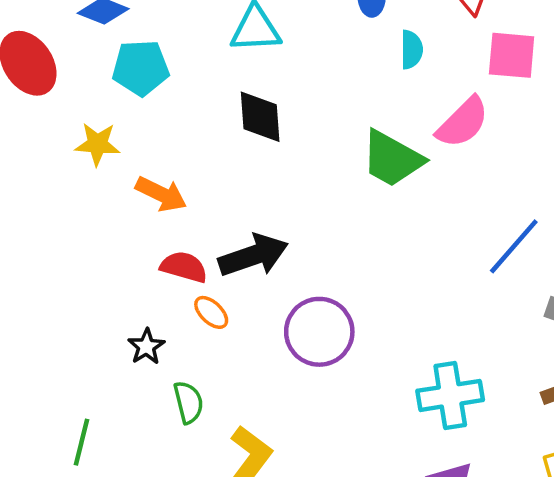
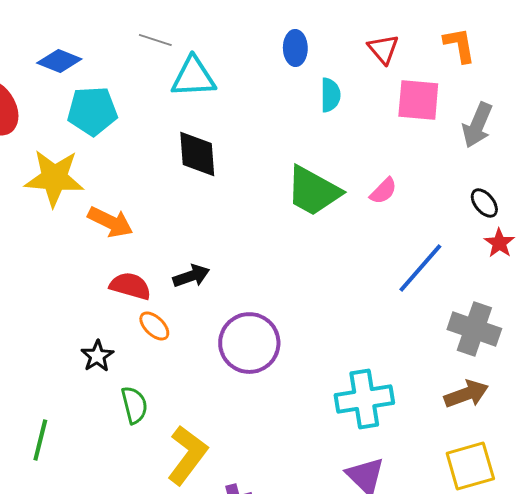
pink semicircle: (463, 122) -> (383, 191), moved, size x0.6
yellow star: (97, 144) -> (54, 178), size x1.5
black arrow: (253, 256) -> (191, 276), size x0.6

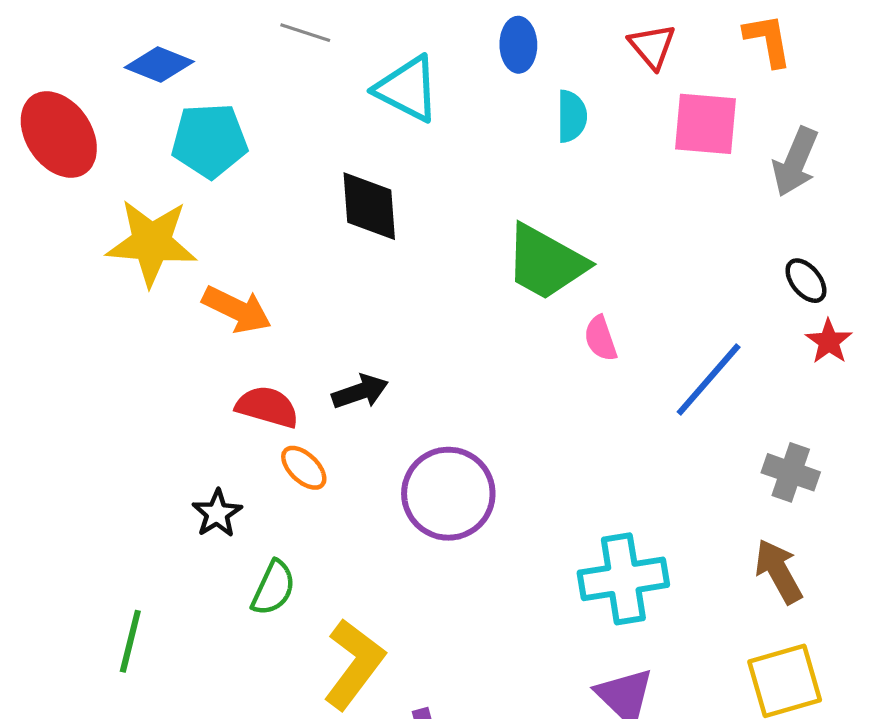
cyan triangle: (193, 77) -> (407, 89), moved, turned 30
pink semicircle: (383, 191) -> (601, 338), moved, turned 116
gray cross: (474, 329) -> (791, 472), size x0.7
brown arrow: (466, 394) -> (779, 571), turned -99
green semicircle: (134, 405) -> (273, 588), turned 39

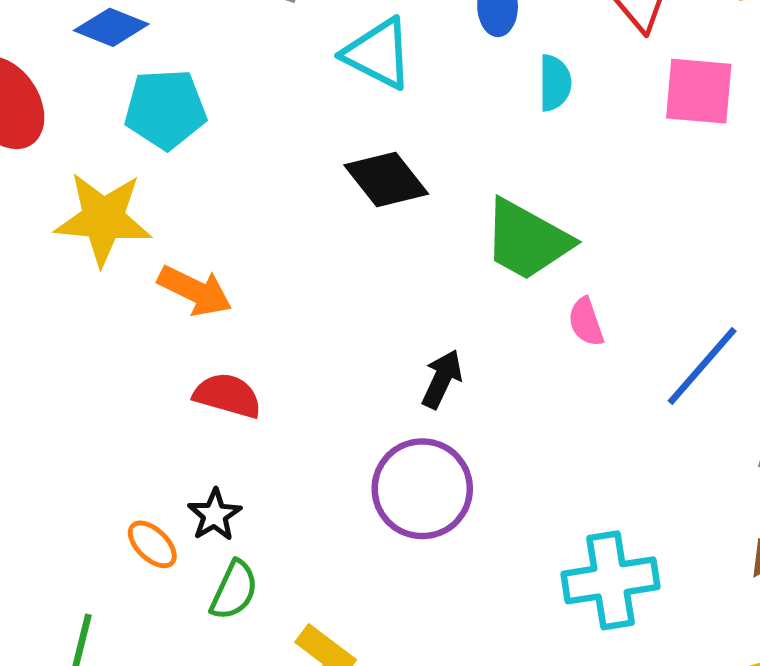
black diamond: (369, 206) -> (386, 179), moved, turned -34
black arrow: (360, 392) -> (442, 379), moved, turned -46
orange ellipse: (304, 468) -> (152, 544), moved
black star: (217, 513) -> (214, 515), moved

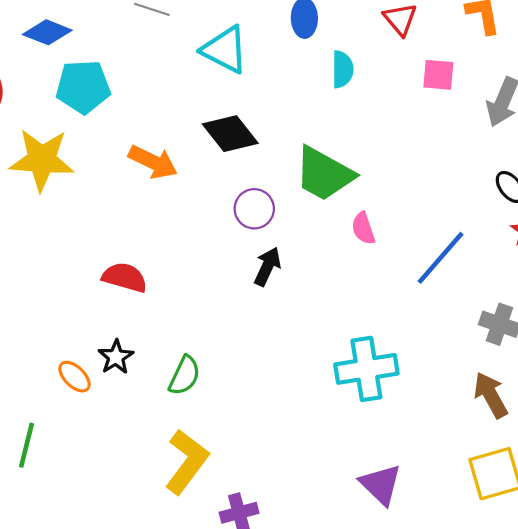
pink square: (699, 91) -> (438, 75), size x0.7
orange arrow: (195, 291) -> (153, 162), moved
purple circle: (422, 489) -> (254, 209), moved, size x0.6
cyan cross: (610, 580) -> (366, 369), moved
green semicircle: (234, 590) -> (185, 375), moved

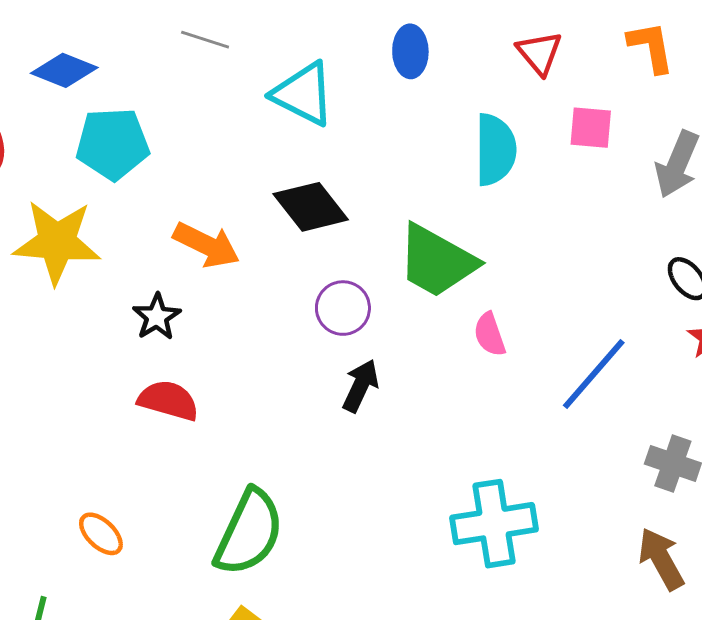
cyan semicircle: (343, 69) -> (495, 150), moved, size x1.4
black star: (116, 357) -> (157, 317), moved
green semicircle: (185, 375) -> (249, 532), size x1.6

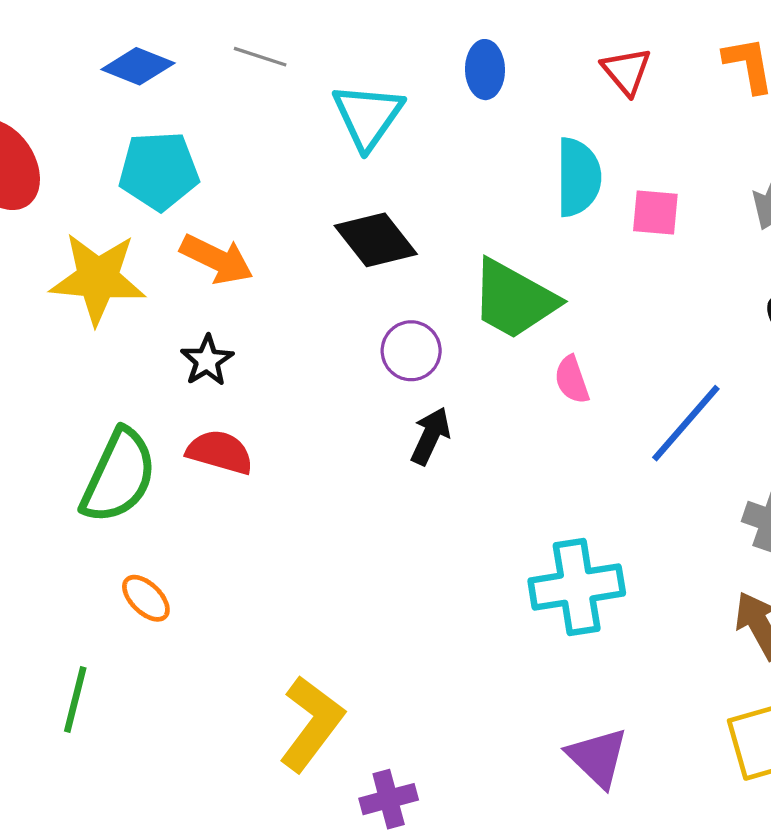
blue diamond: (64, 70) -> (138, 66), moved
cyan triangle: (303, 94) -> (368, 116), turned 38
pink square: (591, 128) -> (655, 213), moved
orange arrow: (207, 245) -> (217, 259), moved
green semicircle: (249, 532) -> (119, 476), moved

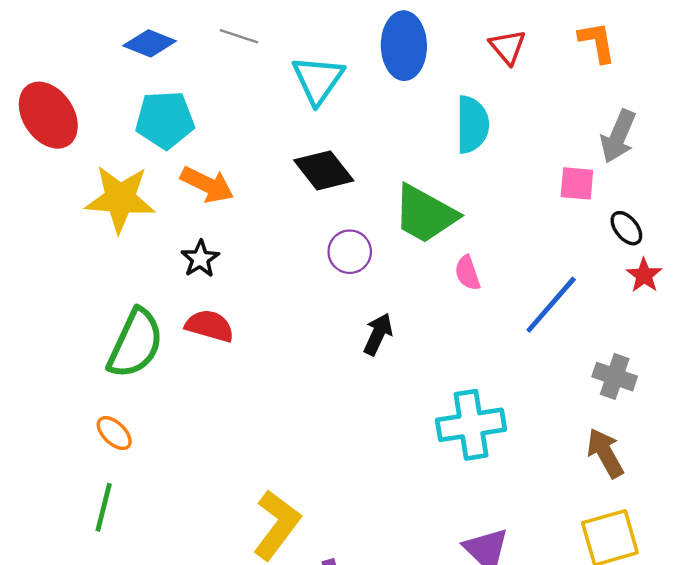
blue ellipse: (485, 70) -> (404, 46), size x1.6
pink square: (655, 213) -> (577, 183), moved
black arrow: (430, 436) -> (378, 334), moved
orange ellipse: (146, 598) -> (114, 433), moved

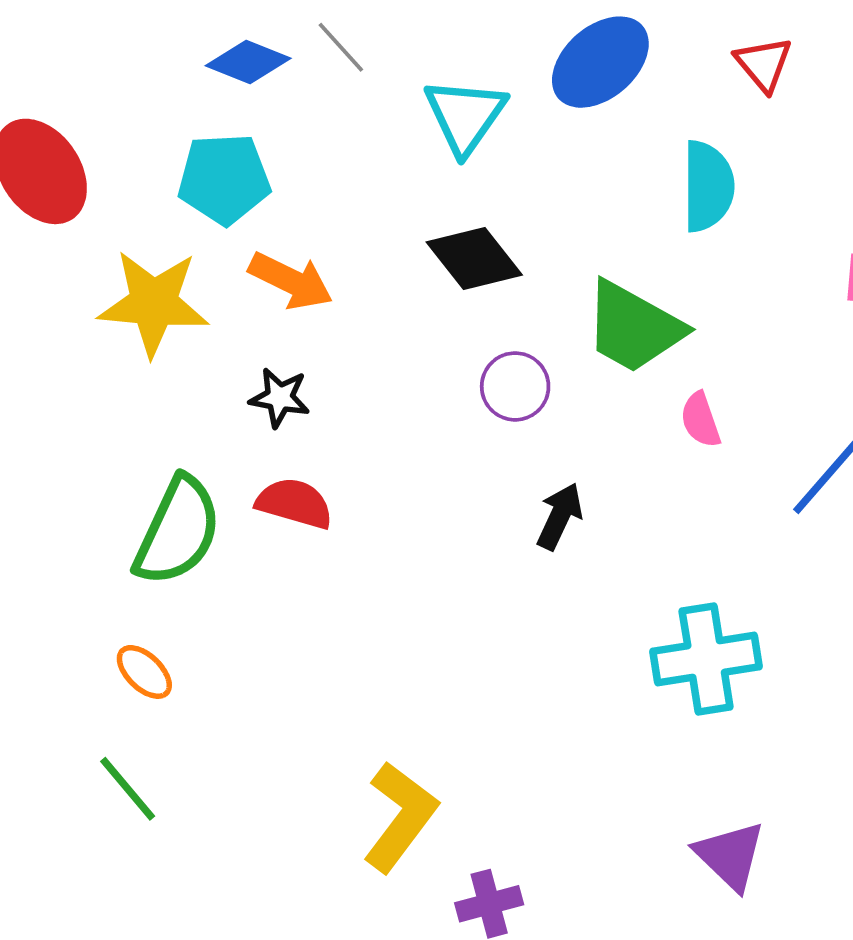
gray line: (239, 36) -> (341, 47), turned 30
blue diamond: (150, 43) -> (248, 62), moved
blue ellipse: (404, 46) -> (600, 62), turned 50
black star: (200, 259) -> (280, 398), turned -30
green line: (104, 507) -> (128, 789), turned -54

